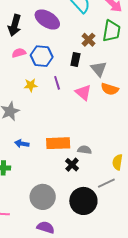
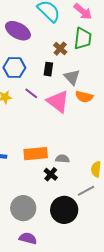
purple line: (57, 83) -> (31, 93), turned -32
pink triangle: (83, 92) -> (58, 102), size x1.4

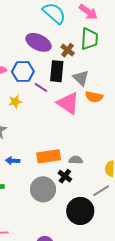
purple ellipse: (18, 31) -> (38, 42), moved
black rectangle: (48, 69) -> (57, 71), size x1.5
purple line: (31, 93) -> (41, 87), moved
gray circle: (23, 208) -> (43, 189), moved

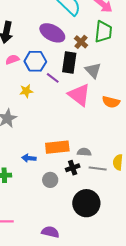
orange semicircle: (94, 97) -> (111, 102), moved
blue arrow: (13, 161) -> (29, 158), moved
black cross: (65, 176) -> (73, 168), turned 32
gray circle: (43, 189) -> (50, 180), size x0.6
gray line: (101, 191) -> (98, 169), moved, turned 36

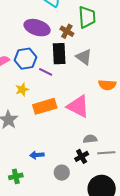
pink triangle: (79, 95) -> (78, 106), moved
orange rectangle: (57, 147) -> (45, 106), moved

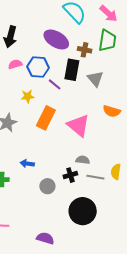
brown cross: (67, 31) -> (85, 50), turned -32
orange rectangle: (45, 106) -> (46, 118), turned -60

